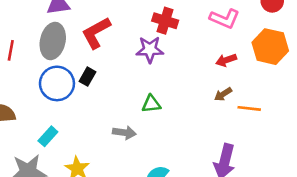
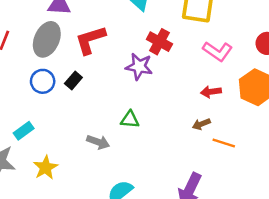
blue circle: (57, 83) -> (43, 81), size x0.7

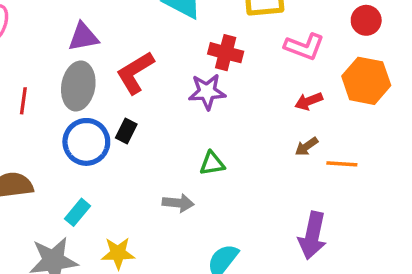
blue circle: (43, 81) -> (86, 142), size x1.4
yellow star: (46, 168) -> (118, 253), turned -30

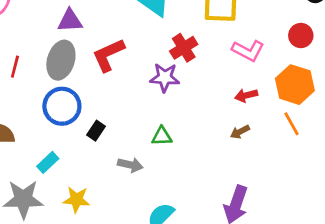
red cross: (226, 53) -> (184, 48), turned 36
black rectangle: (126, 131) -> (96, 131), moved
orange line: (342, 164) -> (291, 124), moved, turned 50

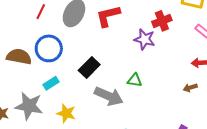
blue circle: (62, 106) -> (49, 48), moved
black rectangle: (96, 131) -> (89, 67), size x1.5
gray arrow: (130, 165) -> (109, 96), size x1.6

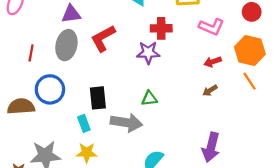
red cross: (162, 21) -> (161, 28), turned 36
black rectangle: (89, 67) -> (98, 98), turned -35
cyan rectangle: (51, 83) -> (84, 123), moved, turned -63

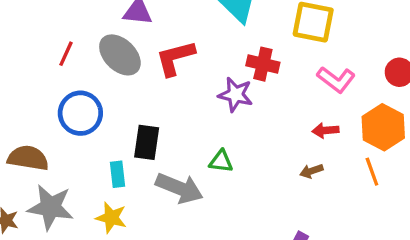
gray ellipse: (66, 45) -> (120, 55), turned -72
brown semicircle: (21, 106) -> (28, 158), moved

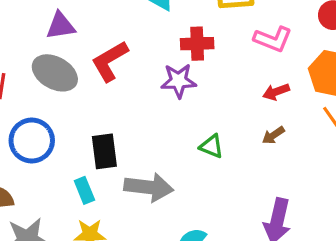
green triangle: (221, 161) -> (212, 146), moved, turned 30

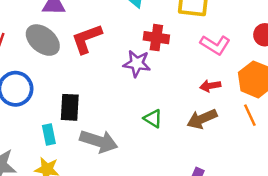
brown arrow: (273, 135) -> (202, 119), size x1.6

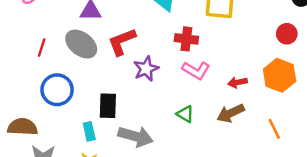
pink L-shape: (215, 45) -> (196, 70), moved
purple star: (137, 64) -> (146, 69), moved, turned -30
orange line: (250, 115) -> (274, 129), moved

